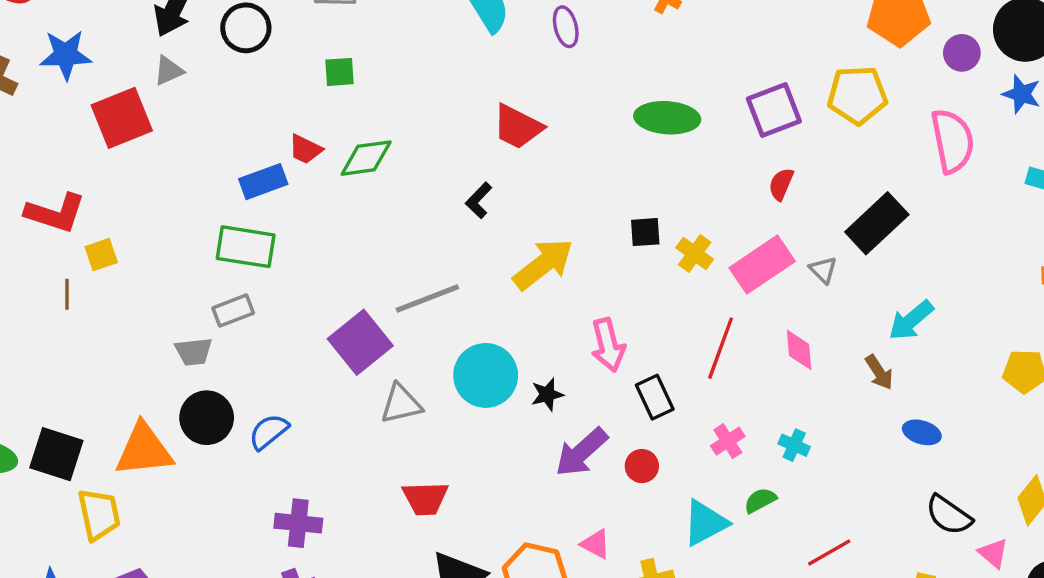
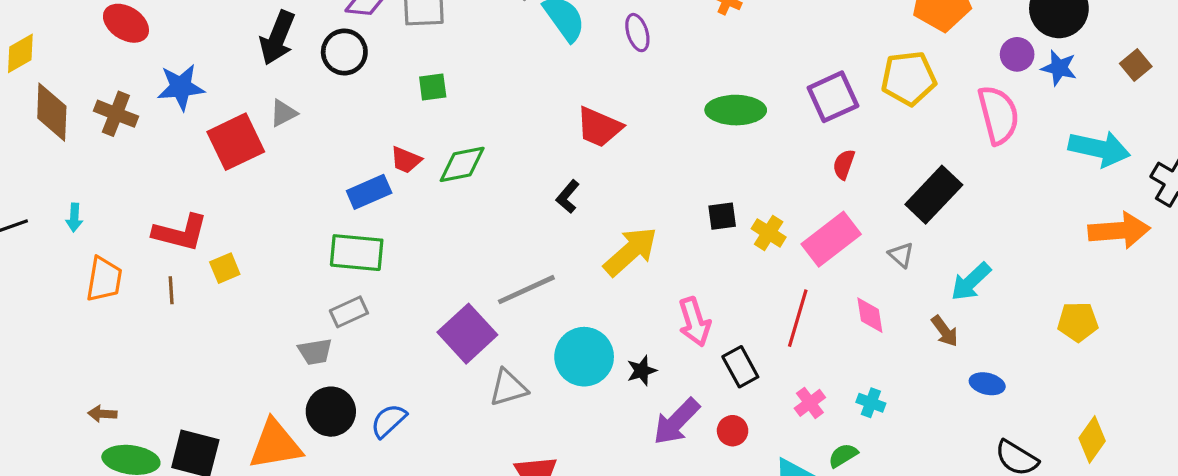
purple circle: (962, 53) -> (1017, 54), moved
gray triangle: (169, 71) -> (283, 113), moved
gray triangle: (823, 270) -> (901, 255), moved
brown line: (67, 294) -> (171, 290), moved

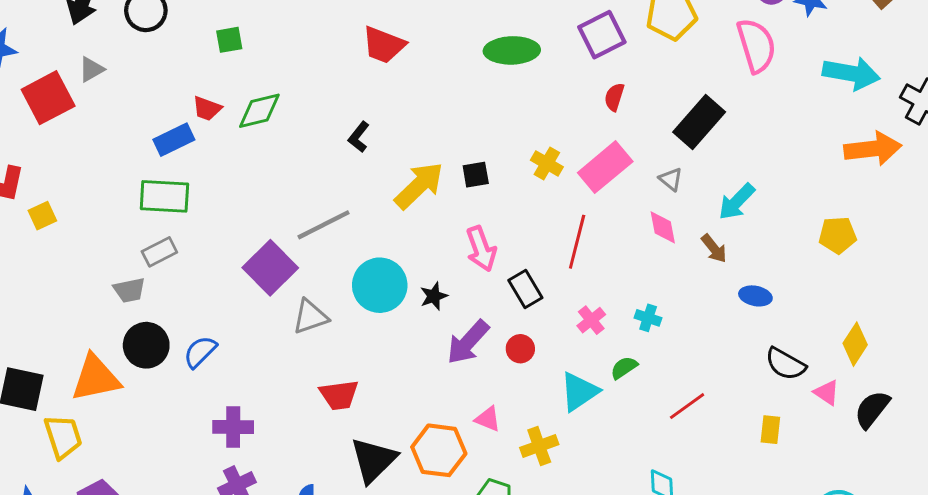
red trapezoid: (599, 127) -> (384, 45), moved
black square: (722, 216) -> (476, 175), moved
pink diamond: (870, 315) -> (663, 227), moved

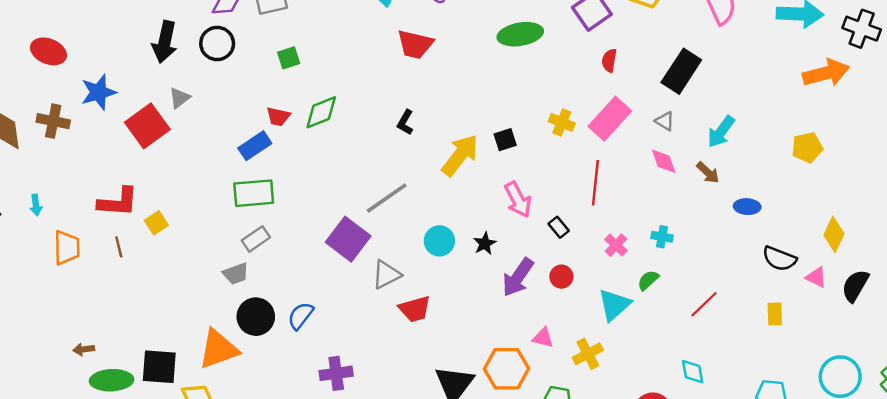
cyan circle: (380, 285) -> (439, 241), size x0.7
black rectangle: (525, 289) -> (559, 227), size x0.7
red trapezoid: (339, 395) -> (415, 309), moved

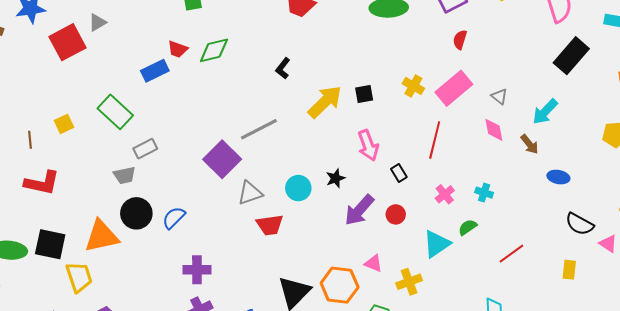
black rectangle: (681, 71) -> (571, 56), moved
green rectangle: (254, 193) -> (115, 112), moved, turned 40
red L-shape: (118, 202) -> (42, 183), moved
cyan circle: (439, 241) -> (298, 188), moved

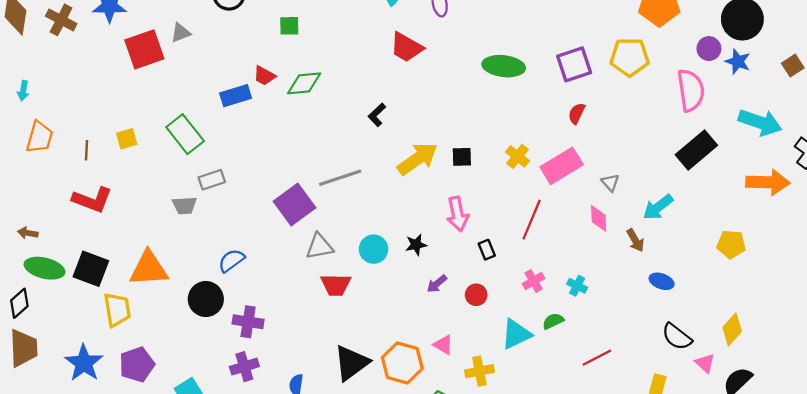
purple arrow: (359, 210) -> (437, 284), size x0.6
black circle: (136, 213) -> (206, 299), moved

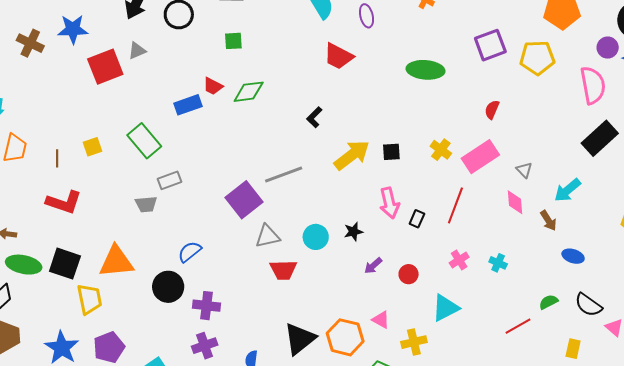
purple square: (574, 64) -> (490, 45), moved
black rectangle: (487, 250) -> (417, 219), moved, turned 48
green semicircle: (553, 321) -> (548, 302), moved

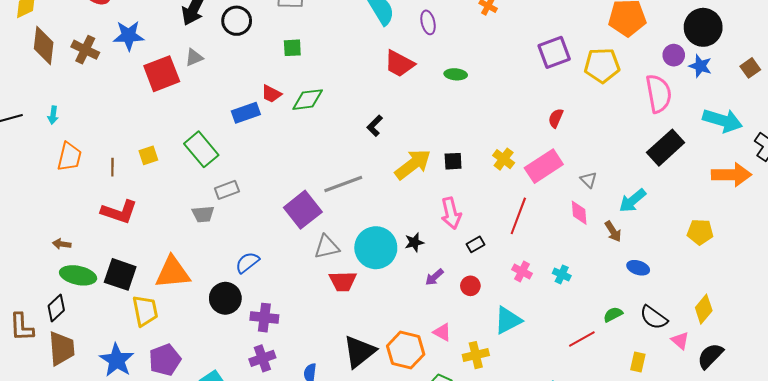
green ellipse: (426, 70) -> (456, 74), moved, size x0.6
black rectangle: (417, 219) -> (476, 244), moved, turned 36
cyan circle: (316, 237) -> (376, 248), size x1.6
pink cross: (459, 260) -> (522, 272), turned -30

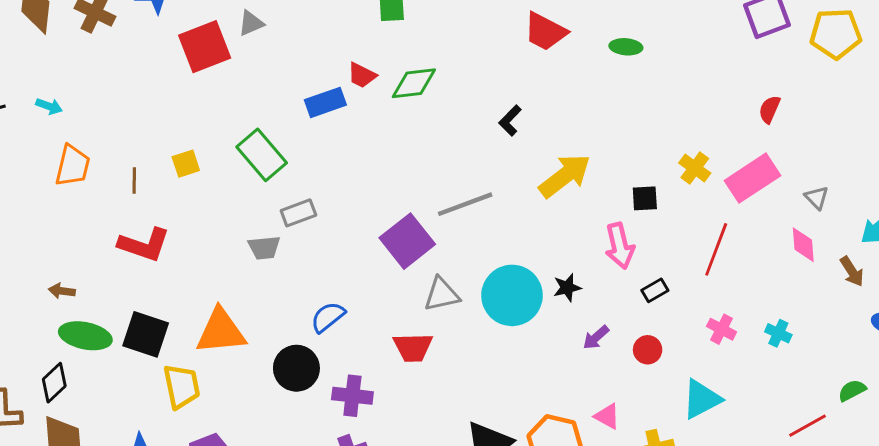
cyan arrow: (53, 115) -> (49, 106), turned -78
black square: (453, 161) -> (645, 198), moved
red trapezoid: (343, 281) -> (413, 347), moved

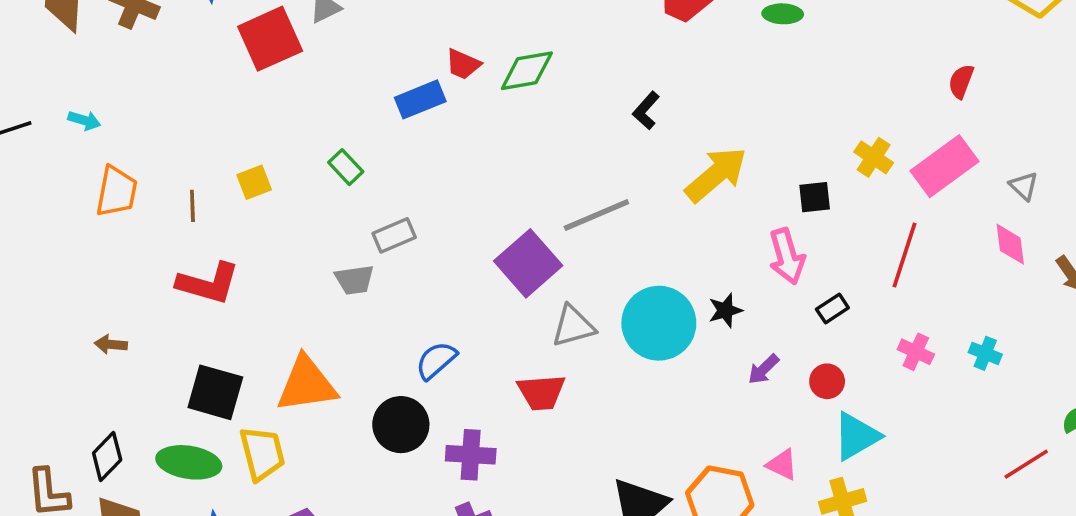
green rectangle: (262, 155) -> (346, 167), size x0.6
green ellipse: (85, 336) -> (189, 462), moved
cyan triangle: (701, 399) -> (856, 436), moved

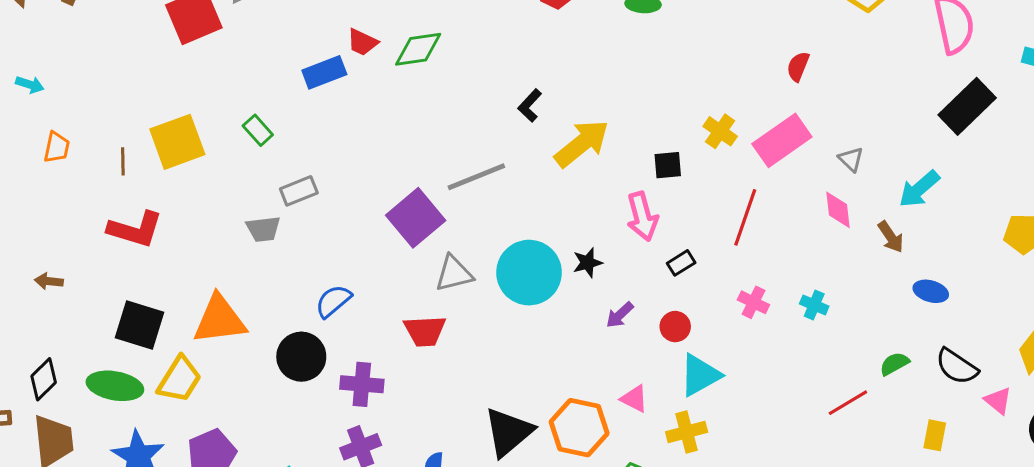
black L-shape: (646, 111) -> (530, 105), moved
yellow square: (254, 182) -> (177, 142), size x1.8
orange trapezoid: (116, 192) -> (57, 147), size x0.7
yellow trapezoid: (262, 453) -> (179, 379), turned 45

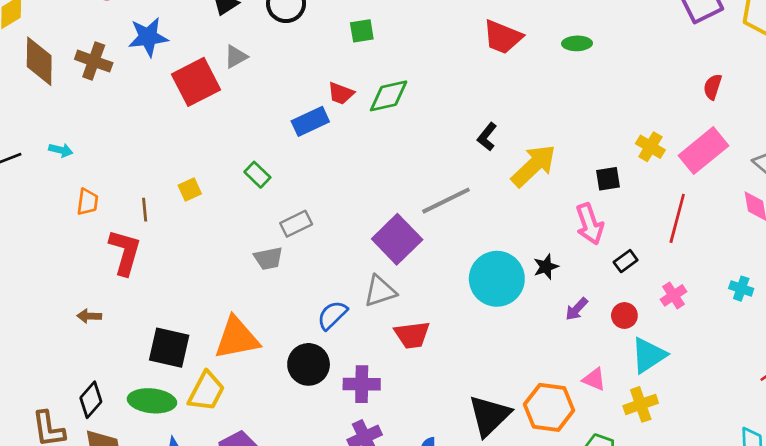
yellow square: (177, 142) -> (190, 190), size x0.5
red L-shape: (135, 229) -> (125, 252), moved, turned -87
gray triangle: (454, 274) -> (380, 291), moved
pink cross: (753, 302) -> (673, 295), moved, turned 35

